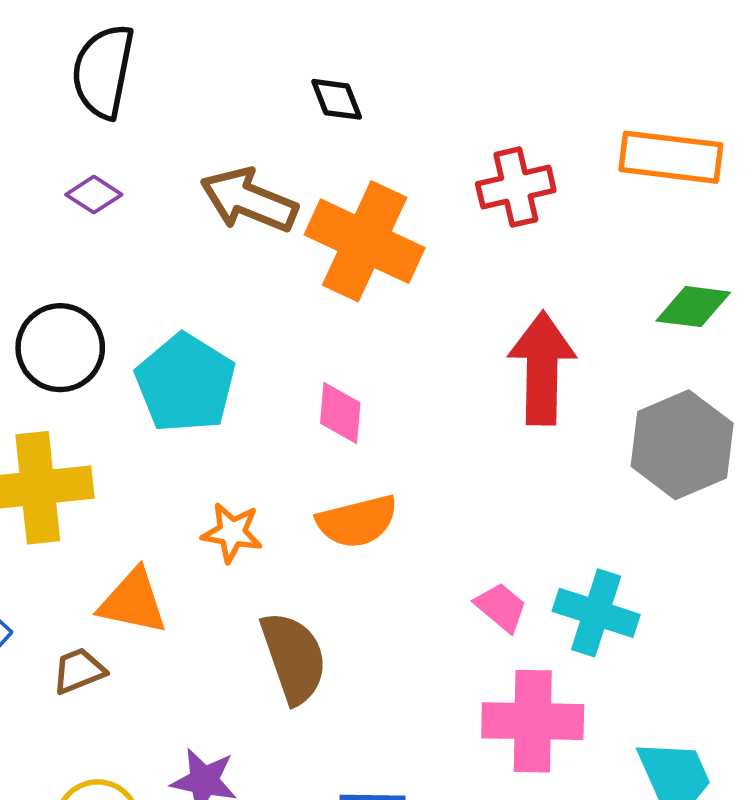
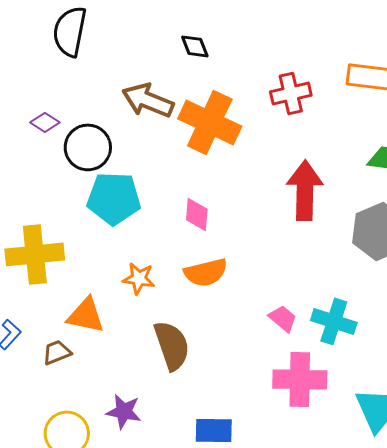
purple diamond: (94, 195) -> (45, 122), moved
black circle: (60, 348) -> (88, 147), moved
cyan pentagon: (185, 383) -> (114, 198), turned -30

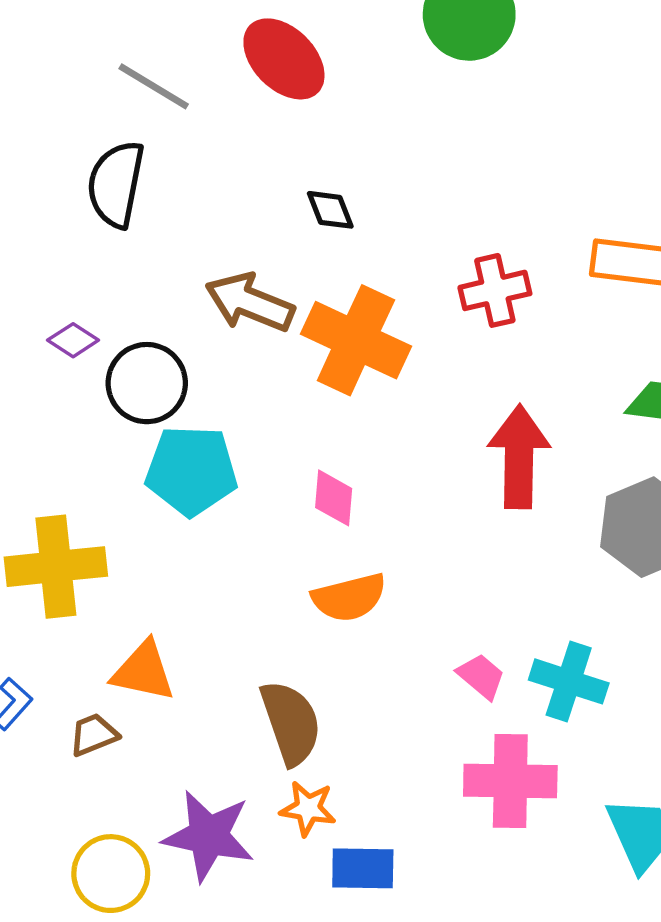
orange star: (139, 278) -> (308, 808), moved
purple star: (124, 411) -> (208, 836), size x1.5

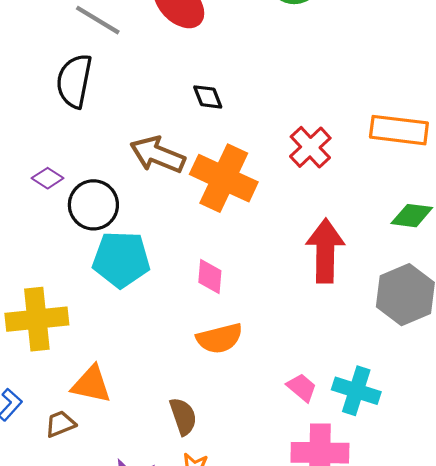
red cross: (495, 290) -> (310, 147), turned -30
brown semicircle: (291, 723) -> (183, 416), size x0.7

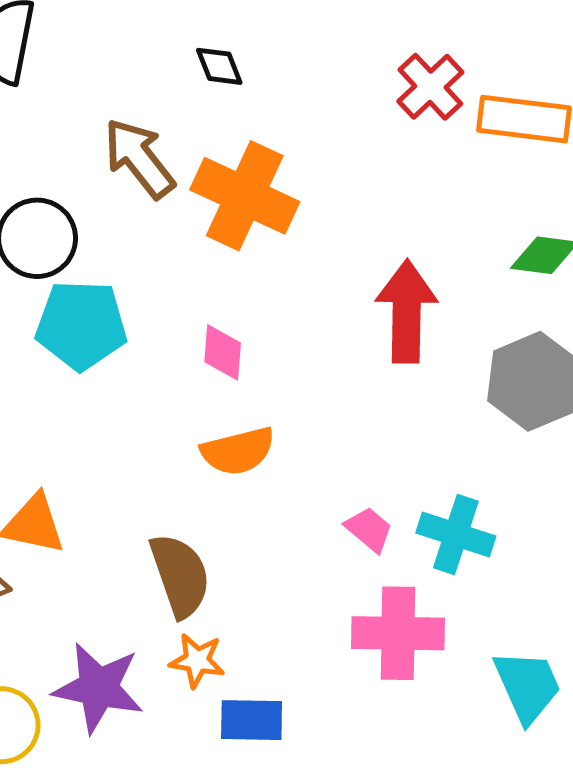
red cross: (310, 147) -> (430, 87), moved
brown arrow: (158, 155) -> (139, 158), turned 30
brown semicircle: (183, 416) -> (180, 575), size x1.4

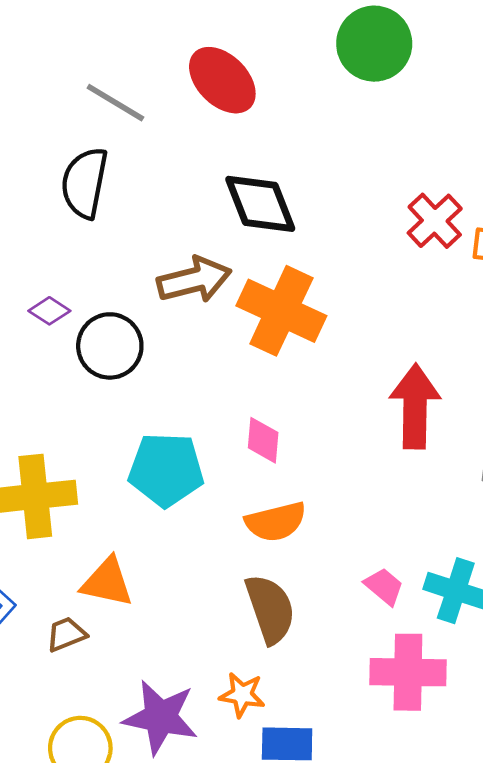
black diamond: (219, 66) -> (260, 204), size x1.8
brown arrow: (139, 158) -> (194, 280), turned 114
cyan pentagon: (81, 325) -> (166, 470), moved
brown semicircle: (180, 575) -> (270, 609), moved

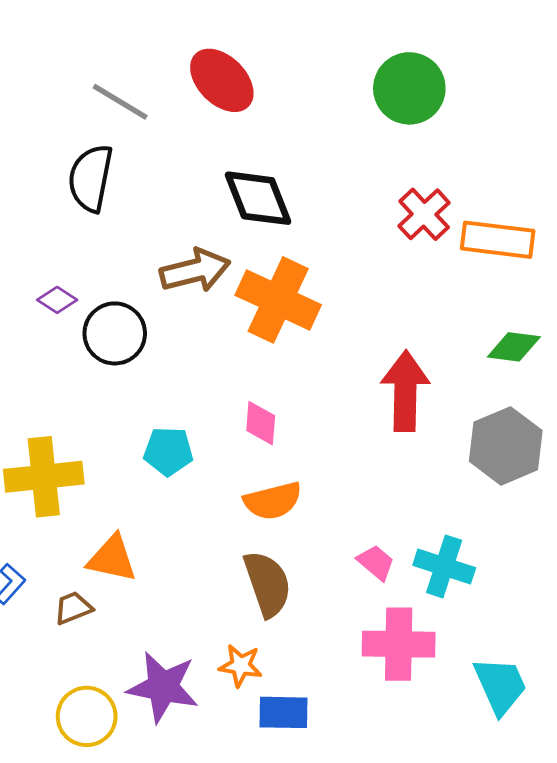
green circle: (374, 44) -> (409, 88), moved
cyan pentagon: (166, 470) -> (168, 451), size x0.7

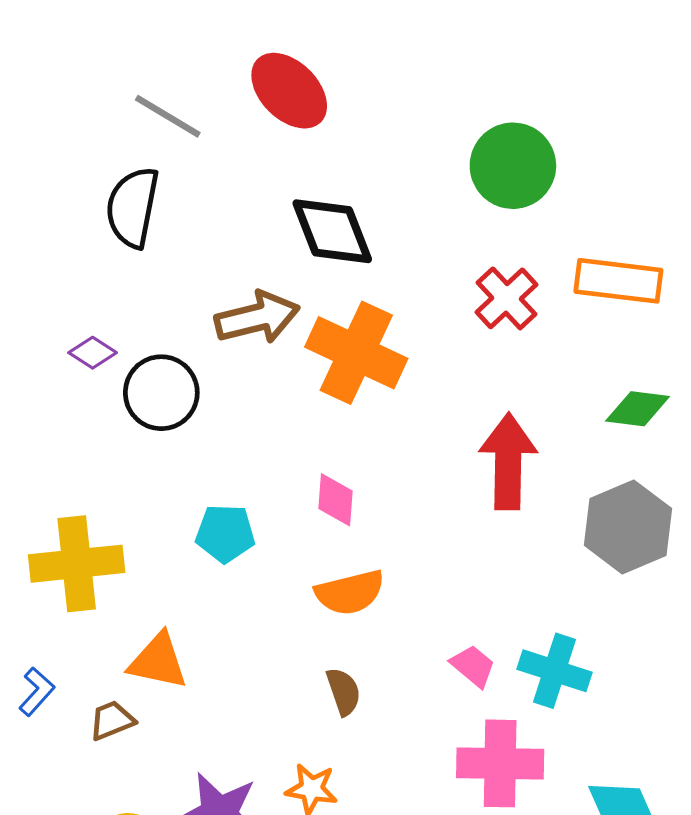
green circle: (409, 88) -> (513, 166), moved
red cross: (424, 214) -> (507, 298), moved
brown semicircle: (267, 584) -> (343, 692), size x0.6

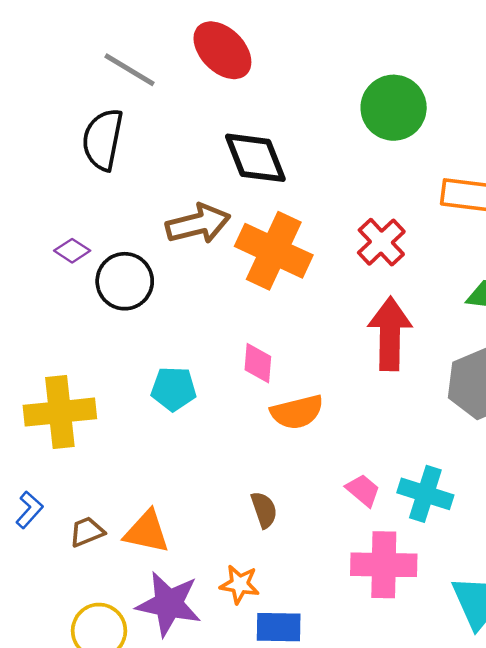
red cross: (507, 298) -> (381, 242), moved
orange semicircle: (350, 592) -> (297, 412), moved
orange triangle: (158, 661) -> (147, 532), moved

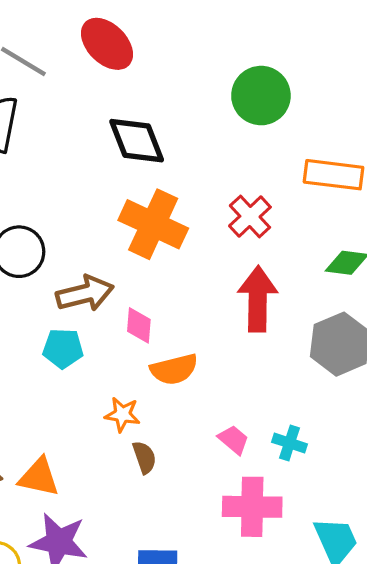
brown arrow: (198, 224) -> (85, 293), moved
cyan cross: (425, 494) -> (290, 443), size x0.7
orange star: (240, 584) -> (122, 414), moved

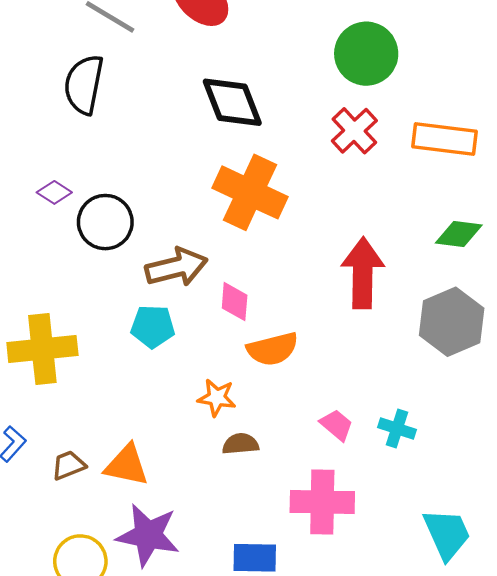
red cross: (250, 217) -> (354, 131), moved
brown semicircle: (144, 457) -> (240, 444), turned -76
pink cross: (252, 507) -> (322, 502), moved

